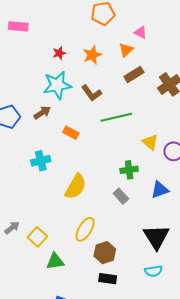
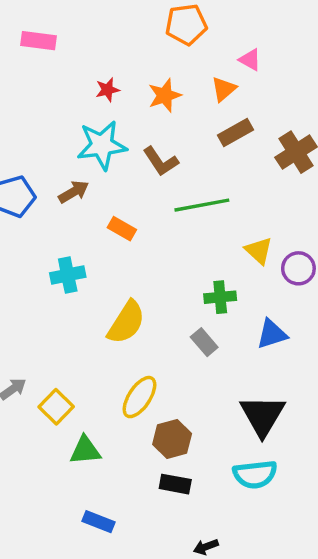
cyan semicircle: (153, 271) -> (255, 474), size x1.4

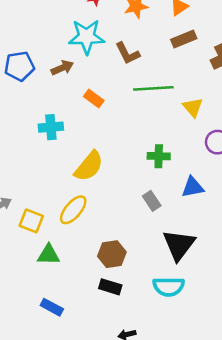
yellow triangle: (259, 251) -> (193, 107), moved
gray rectangle: (204, 342) -> (152, 201), moved
yellow ellipse: (139, 397) -> (73, 210), moved
yellow square: (56, 407) -> (31, 221), turned -30

